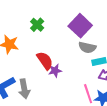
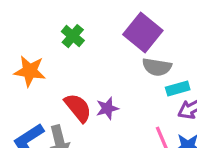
red semicircle: (45, 61) -> (78, 108), moved

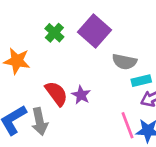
purple square: (143, 32) -> (95, 31), moved
purple star: (107, 108) -> (81, 95), turned -30

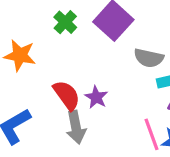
gray arrow: (40, 121) -> (76, 127), moved

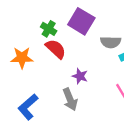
red semicircle: (67, 95) -> (56, 49), moved

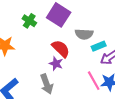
red semicircle: (56, 49) -> (61, 49), moved

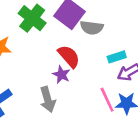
green cross: (29, 21) -> (32, 18), size x1.5
gray semicircle: (84, 34) -> (92, 28), moved

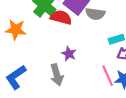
red semicircle: (69, 56) -> (61, 17), moved, turned -35

